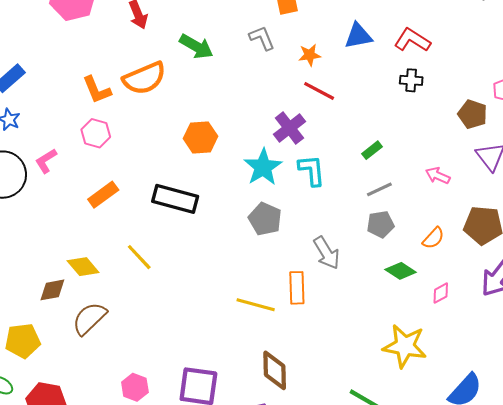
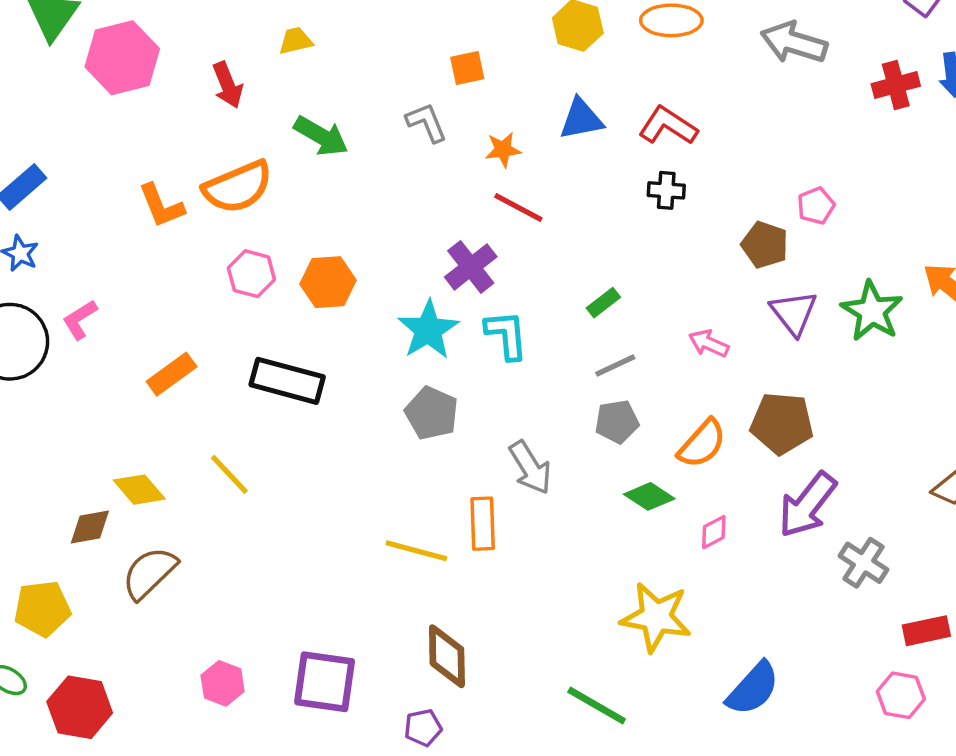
pink hexagon: (96, 133) -> (251, 274), moved
orange semicircle: (433, 238) -> (702, 444), size x1.4

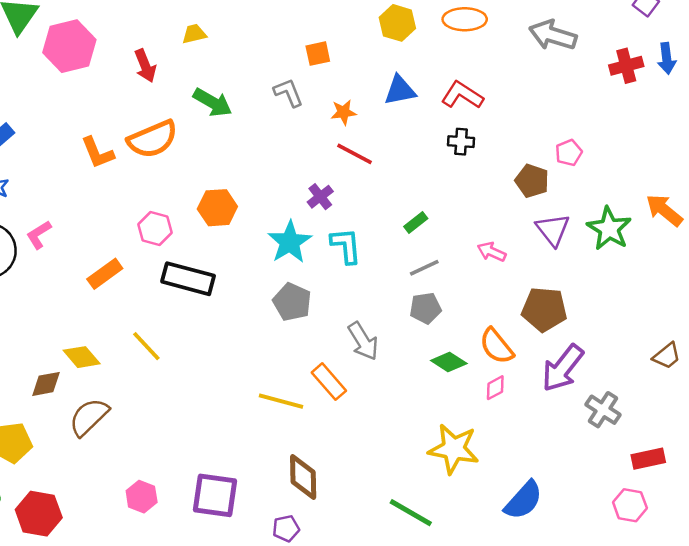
purple cross: (471, 267) -> (320, 197), size x0.7
pink hexagon: (251, 274) -> (155, 229), moved
orange semicircle: (702, 444) -> (497, 346), moved, turned 99
orange rectangle: (483, 524) -> (329, 382), turned -39

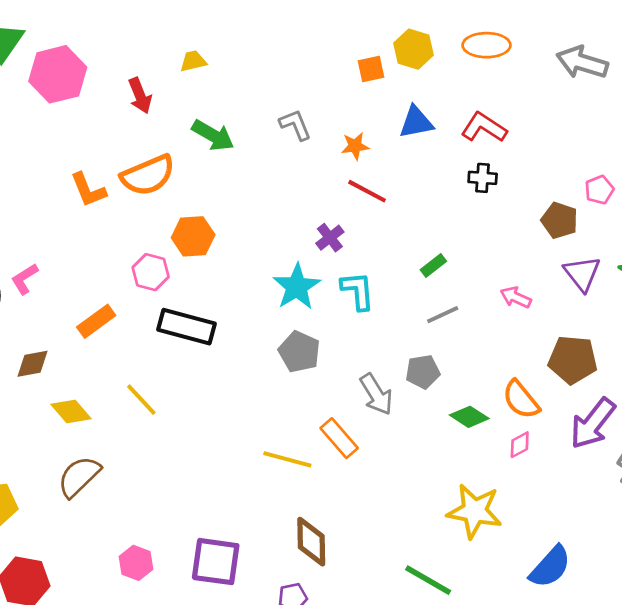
orange square: (318, 54) -> (371, 69), moved
orange hexagon: (217, 208) -> (193, 236), moved
gray pentagon: (426, 308) -> (423, 372), moved
brown diamond: (46, 384) -> (32, 364), moved

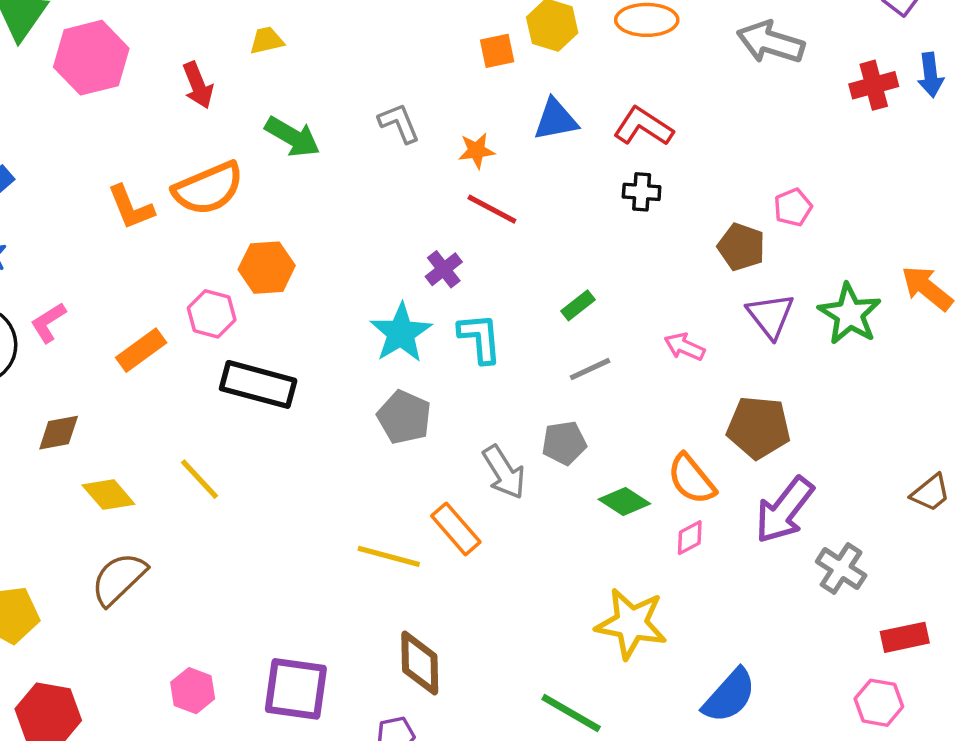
orange rectangle: (96, 321) -> (141, 350), moved

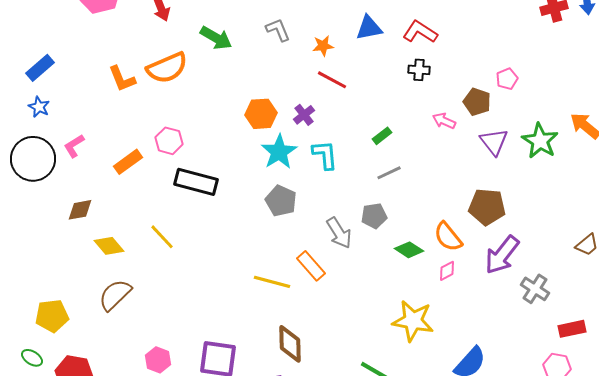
orange hexagon: (267, 268) -> (261, 114), moved
pink arrow: (685, 347) -> (444, 121), moved

